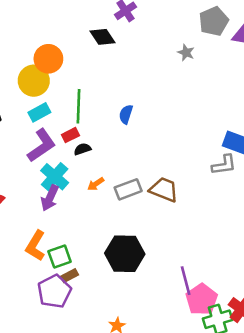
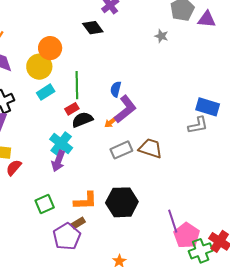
purple L-shape: (42, 145) -> (125, 109), moved
black semicircle: (82, 149) -> (82, 120), size x1.5
orange arrow: (96, 184) -> (111, 122), moved
orange L-shape: (36, 246) -> (85, 201), moved, turned -120
green square: (60, 257) -> (45, 204), moved

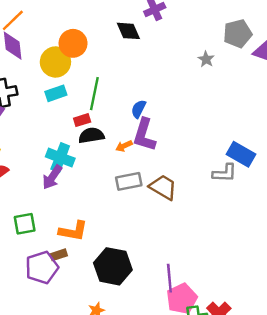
purple L-shape: (125, 109) -> (144, 135), turned 132
cyan cross: (61, 143) -> (60, 158), turned -30
black hexagon: (122, 202) -> (113, 266), moved

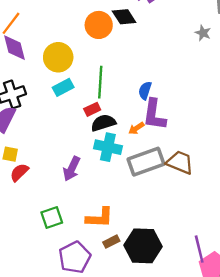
orange circle: (73, 43) -> (99, 25), moved
cyan cross: (60, 158) -> (108, 147), moved
gray rectangle: (129, 181) -> (146, 162), size x1.4
brown rectangle: (59, 255) -> (111, 242), moved

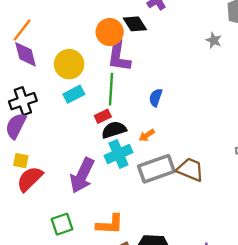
purple L-shape: (154, 115) -> (119, 56), moved
cyan cross: (108, 147) -> (118, 154), turned -36
purple arrow: (72, 169) -> (82, 175), size x1.4
red semicircle: (19, 172) -> (30, 179), size x1.4

